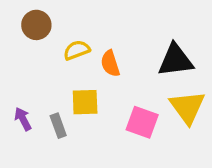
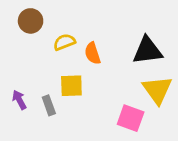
pink square: (142, 122) -> (131, 118), moved

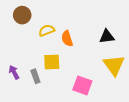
black triangle: (147, 51) -> (107, 37), size x0.7
pink square: (131, 118) -> (82, 85), moved

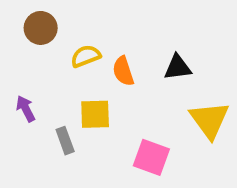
black triangle: (107, 37) -> (178, 67), moved
purple arrow: (14, 72) -> (26, 109), moved

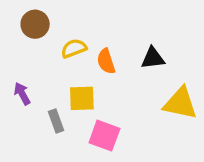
yellow triangle: (210, 120) -> (180, 103), turned -42
pink square: (151, 157) -> (104, 136), moved

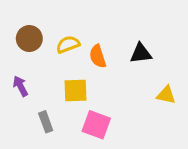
brown circle: (35, 24) -> (29, 39), moved
yellow triangle: (180, 103) -> (166, 95), size x0.6
gray rectangle: (56, 121) -> (46, 122), moved

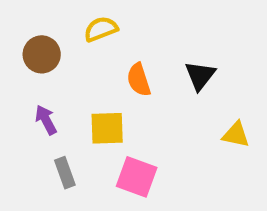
yellow semicircle: (68, 44) -> (101, 29), moved
black triangle: (141, 53) -> (200, 76), turned -45
purple arrow: (20, 86) -> (46, 120), moved

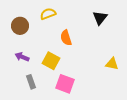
black triangle: (200, 76) -> (100, 18), moved
purple arrow: (46, 120) -> (22, 57), turned -40
yellow square: (107, 128) -> (51, 61), turned 30

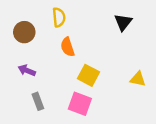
yellow semicircle: (48, 14) -> (59, 17), turned 105
orange semicircle: (66, 38) -> (68, 47), moved
yellow square: (51, 61) -> (88, 75), moved

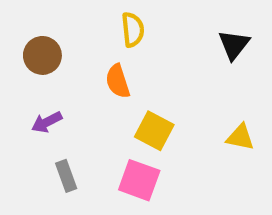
yellow semicircle: (59, 17) -> (133, 30), moved
black triangle: (123, 22) -> (234, 45), moved
purple arrow: (27, 70) -> (47, 122), turned -49

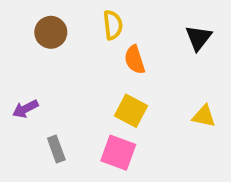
brown circle: (42, 55) -> (51, 32), moved
orange semicircle: (118, 81) -> (135, 60), moved
purple arrow: (47, 122) -> (25, 109), moved

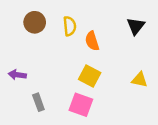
yellow semicircle: (113, 25) -> (70, 26), moved
purple arrow: (25, 109) -> (17, 75), turned 35

